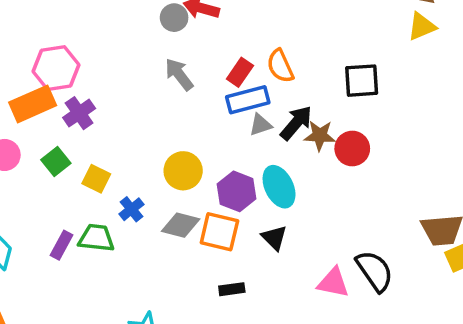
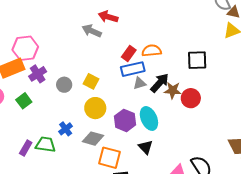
gray circle: (174, 18) -> (64, 85), moved
orange semicircle: (280, 66) -> (152, 51), turned 108
gray arrow: (179, 74) -> (92, 31), moved, turned -30
yellow square: (96, 179) -> (91, 81), moved
orange square: (219, 232) -> (110, 158), moved

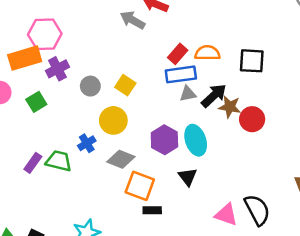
black square: (197, 60) -> (252, 61), moved
yellow circle: (95, 108) -> (113, 120), moved

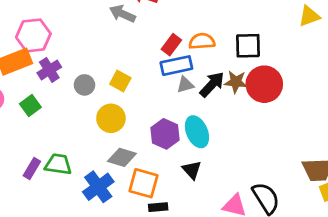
brown star: (230, 107) -> (236, 82), moved
red circle: (252, 119) -> (264, 84), moved, size x1.4
blue cross: (87, 143) -> (98, 187), moved, size x1.6

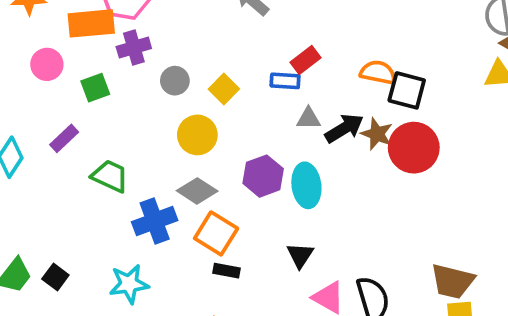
orange semicircle: (202, 41) -> (378, 72), moved
blue rectangle: (176, 66) -> (285, 81), moved, size x0.7
purple rectangle: (32, 168) -> (64, 138), moved
black triangle: (192, 170) -> (300, 255), moved

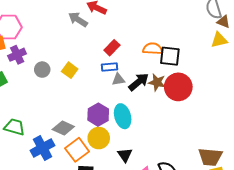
blue rectangle: (285, 81) -> (109, 67), moved
yellow circle: (197, 135) -> (99, 138), moved
orange square: (216, 233) -> (77, 150), turned 30

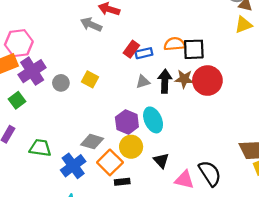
purple cross: (17, 55) -> (32, 71), size x1.4
blue rectangle: (109, 67) -> (144, 53), moved
black arrow: (139, 82) -> (165, 81), turned -40

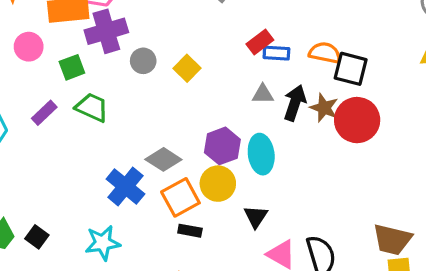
green trapezoid: (40, 148) -> (92, 107), moved
blue cross: (73, 166) -> (125, 186), turned -30

